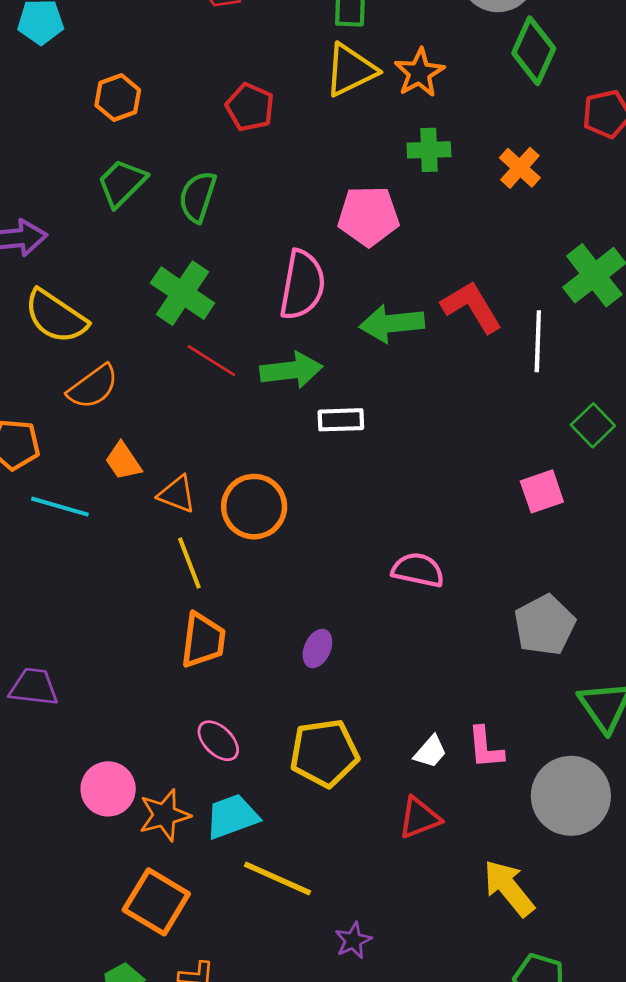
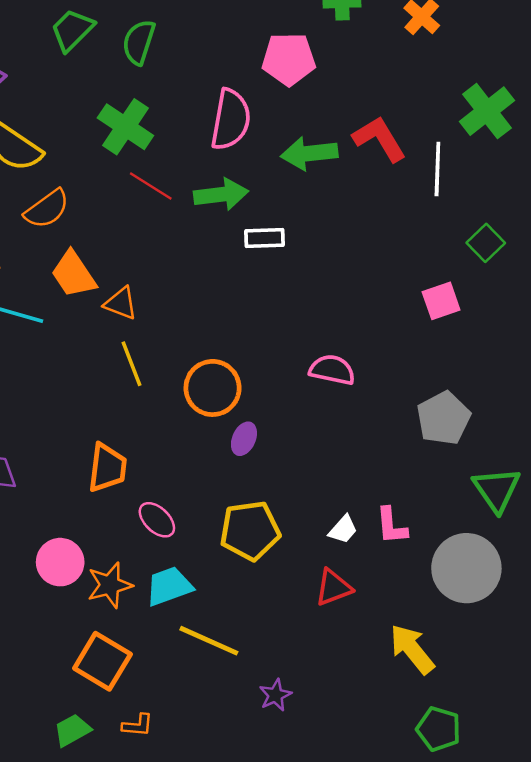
orange trapezoid: (123, 461) -> (73, 274), size x1.4
orange circle: (254, 507) -> (213, 388), moved
orange trapezoid: (203, 640) -> (107, 468), moved

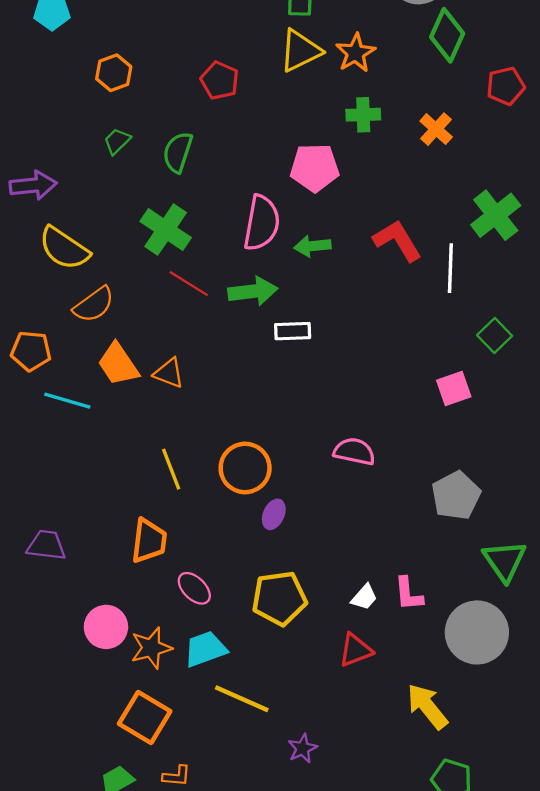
green trapezoid: (72, 30) -> (117, 141), size x0.7
green arrow: (309, 153) -> (312, 246), moved, size x0.7
orange triangle: (121, 303) -> (169, 373), moved
yellow line: (131, 364) -> (171, 469), moved

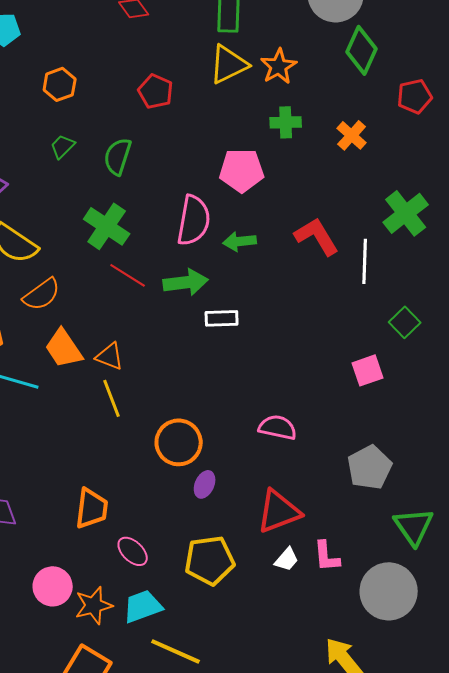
yellow line: (171, 469) -> (112, 398), moved
red triangle: (355, 650) -> (279, 511), moved, size x1.4

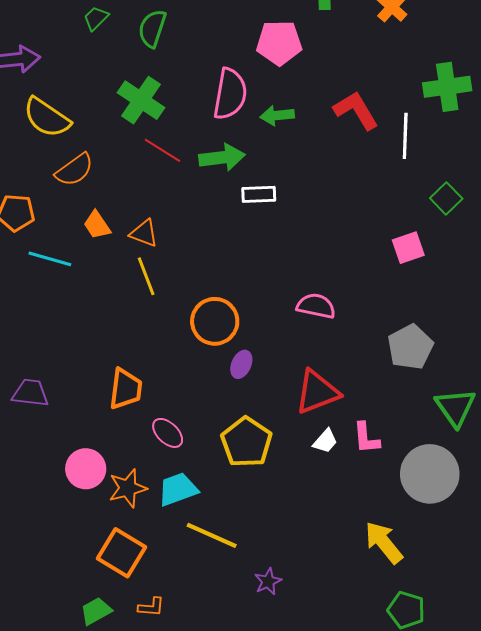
green cross: (406, 213) -> (447, 87), turned 30
orange trapezoid: (64, 348) -> (97, 225), size x0.7
yellow pentagon: (210, 560) -> (246, 442), turned -30

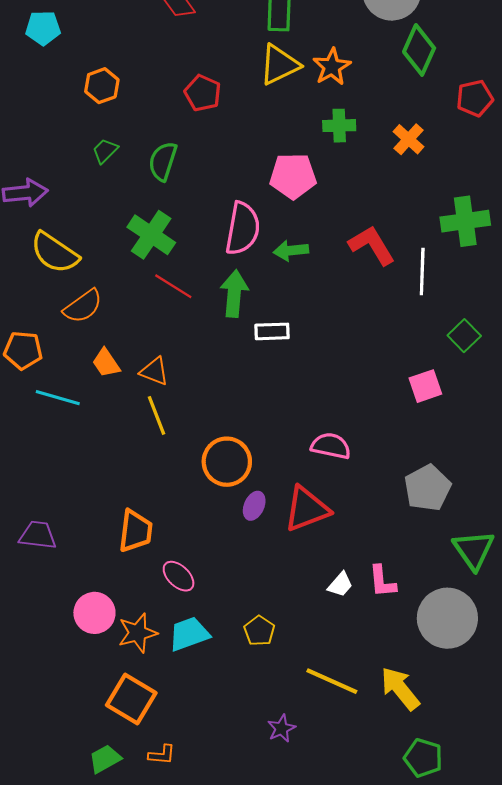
green arrow: (222, 157) -> (234, 294), turned -78
red triangle: (317, 392) -> (307, 509), moved
yellow pentagon: (246, 442) -> (259, 631), moved, size x0.6
yellow line: (212, 535) -> (332, 681), moved

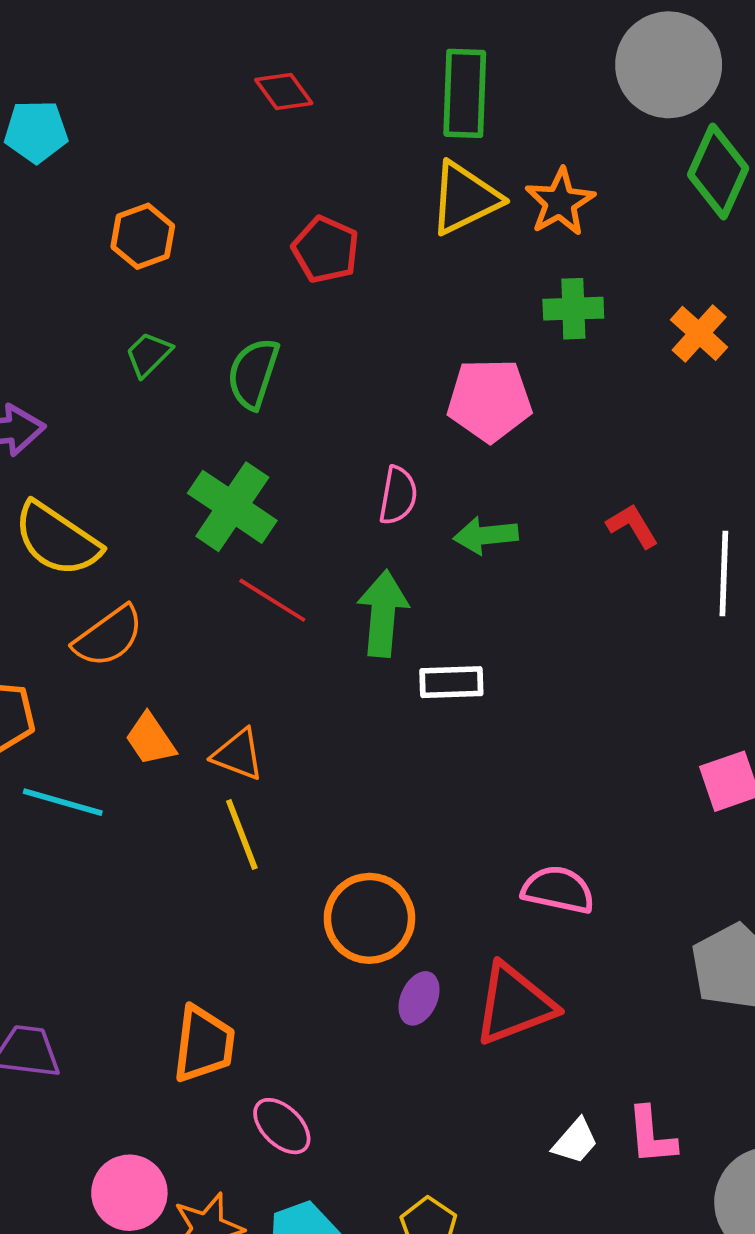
pink semicircle: (243, 228) -> (398, 495), size x0.6
red L-shape: (372, 245) -> (632, 526), size x0.6

